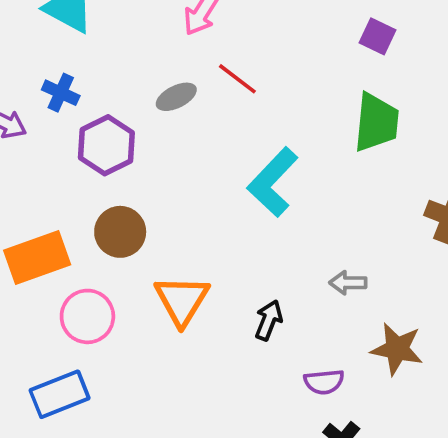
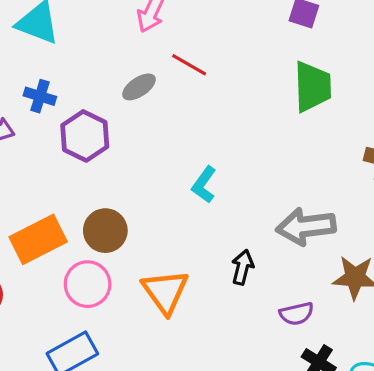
cyan L-shape: (273, 182) -> (204, 185), moved, size x0.6
brown circle: (120, 232) -> (105, 231), moved
gray arrow: (348, 283) -> (306, 226), size x1.8
orange triangle: (182, 300) -> (165, 292), moved

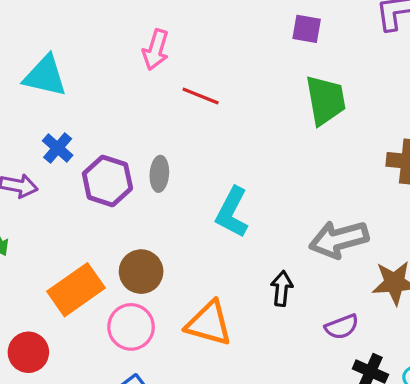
gray ellipse: (139, 87) -> (159, 174), moved, turned -44
blue cross: (40, 96) -> (58, 148), turned 32
cyan L-shape: (204, 185) -> (232, 212), size x1.4
orange triangle: (165, 292) -> (209, 323), turned -30

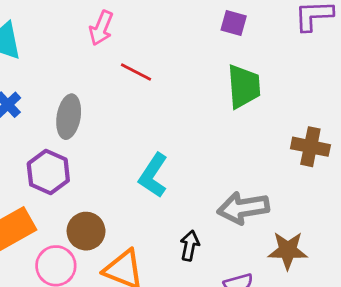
gray ellipse: (159, 174) -> (69, 117), moved, size x1.4
purple hexagon: (107, 181) -> (48, 172), moved
brown circle: (141, 272) -> (86, 231), moved

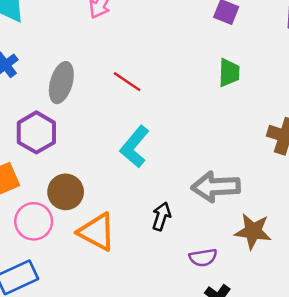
red line: (136, 72) -> (127, 82), moved
green trapezoid: (244, 86) -> (229, 73), size x0.7

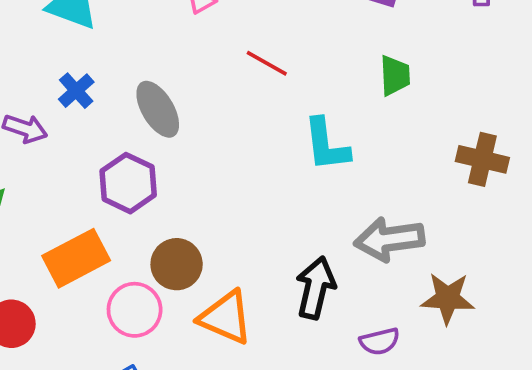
red line: (127, 82) -> (267, 63), moved
gray ellipse: (61, 83) -> (158, 109), turned -42
cyan L-shape: (135, 147) -> (326, 145), moved, turned -42
black arrow: (161, 216) -> (316, 288), size x1.5

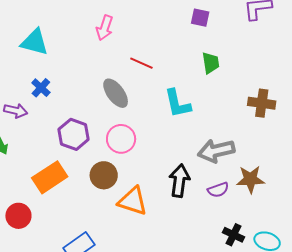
gray ellipse: (158, 109) -> (116, 93), moved
pink circle: (135, 310) -> (121, 139), moved
purple semicircle: (380, 341) -> (218, 190), moved

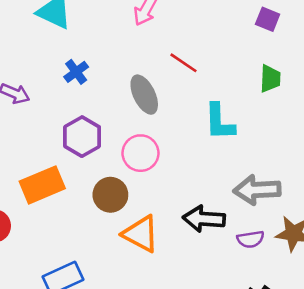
blue cross: (41, 88) -> (76, 72), moved
black arrow: (179, 181) -> (204, 219), turned -104

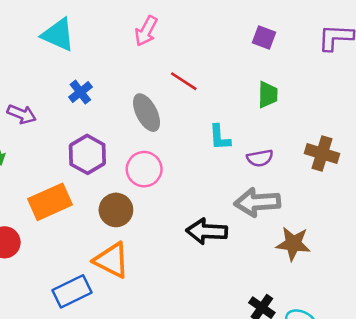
cyan L-shape: (219, 122) -> (220, 137), size x0.7
orange triangle: (141, 234) -> (112, 260), moved
purple semicircle: (250, 239) -> (260, 158), moved

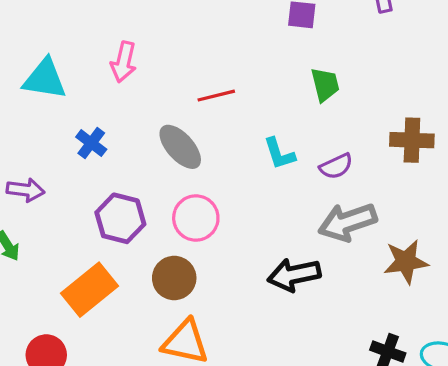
pink arrow: (146, 31) -> (124, 62), moved
red line: (184, 81) -> (216, 96), turned -32

